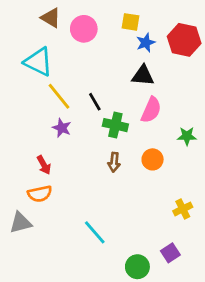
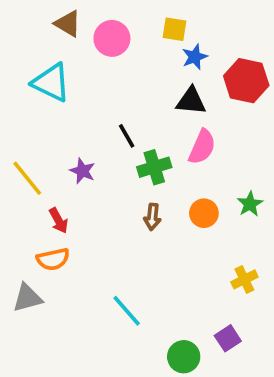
red hexagon: (184, 40) -> (246, 81), moved
yellow line: (59, 96) -> (27, 178), moved
green cross: (115, 125) -> (154, 167), turned -30
green star: (187, 136) -> (250, 204), moved, turned -30

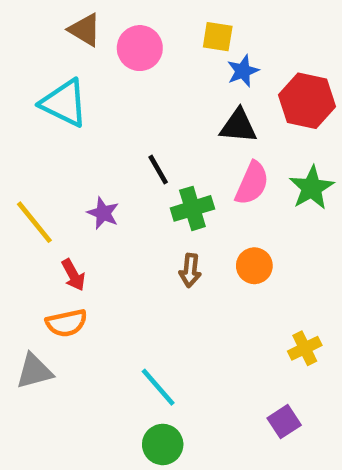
green star: (250, 204) -> (312, 188), moved, size x1.4
green circle: (184, 357) -> (163, 444), moved

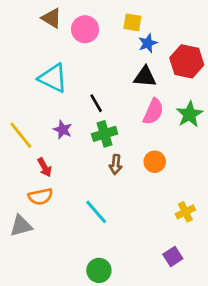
cyan triangle: (64, 103) -> (53, 78), moved
green cross: (192, 208) -> (105, 134), moved
cyan line: (158, 387) -> (96, 212), moved

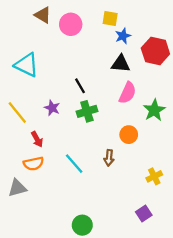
cyan triangle: (53, 78) -> (27, 65), moved
green star: (190, 114) -> (154, 110), moved
brown arrow: (116, 164) -> (109, 158), moved
cyan line: (96, 212) -> (74, 164), moved

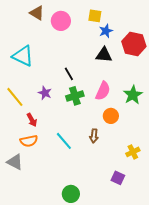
pink semicircle: (128, 93) -> (103, 91), moved
gray triangle: (17, 188) -> (15, 162), turned 42
purple square: (144, 214) -> (118, 178), moved, turned -32

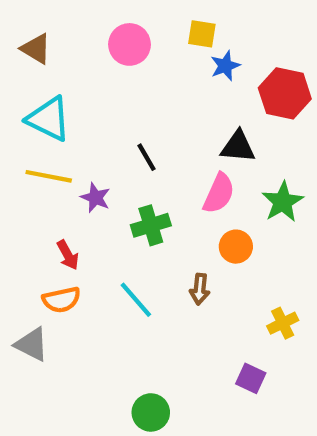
brown triangle: (37, 13) -> (36, 49), moved
black triangle: (104, 55) -> (238, 147), moved
green cross: (75, 96) -> (151, 225), moved
yellow line: (15, 97) -> (49, 176), moved, turned -40

